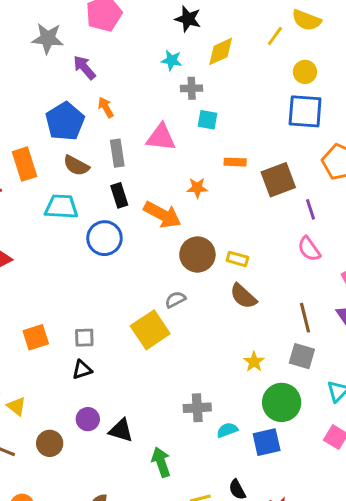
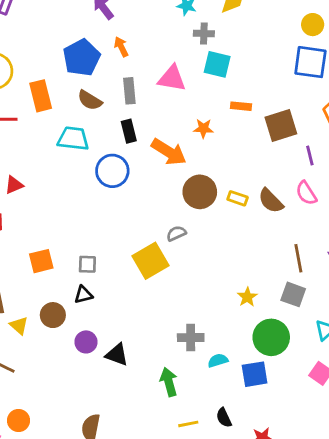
cyan square: (207, 120) -> (217, 64), size x1.4
brown semicircle: (243, 296) -> (271, 201), moved
brown circle: (50, 443) -> (53, 315), moved
green arrow: (161, 462) -> (169, 382), moved

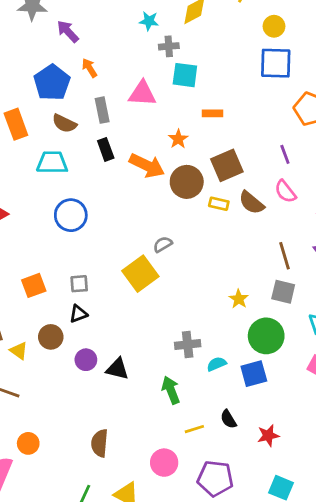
brown square: (281, 126) -> (227, 165), moved
orange star: (203, 128) -> (178, 139), turned -30
blue circle: (112, 171) -> (71, 215), moved
brown circle: (200, 192) -> (187, 182), moved

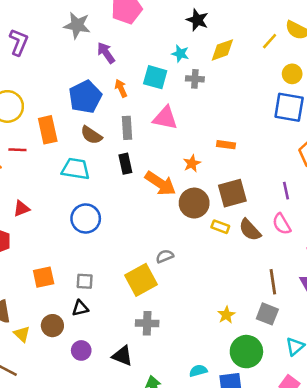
cyan square: (185, 75) -> (155, 77), moved
gray cross: (188, 344) -> (147, 323), moved
black triangle: (117, 369) -> (122, 356), moved

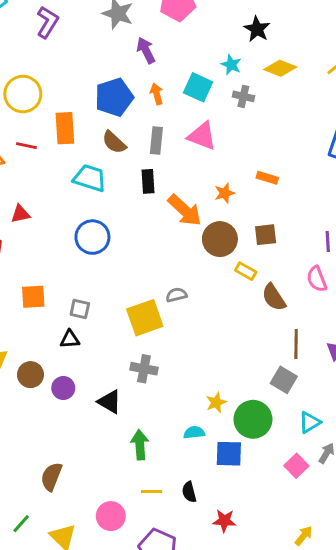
yellow diamond: (222, 50) -> (280, 68), turned 32
brown square: (232, 193) -> (266, 235), size x0.7
brown semicircle: (250, 230) -> (274, 297), moved
yellow star: (226, 315) -> (216, 402), moved
brown circle: (52, 326) -> (30, 375), moved

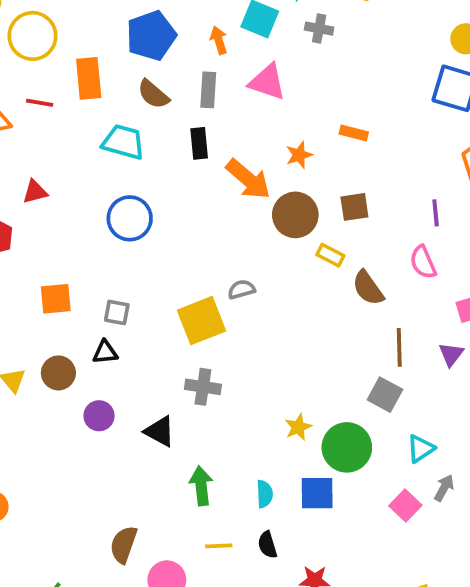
orange arrow: (157, 94) -> (219, 40), moved
brown circle: (30, 375) -> (58, 373), moved
cyan semicircle: (194, 433) -> (265, 494), moved, turned 96
brown semicircle: (51, 477) -> (124, 545), moved

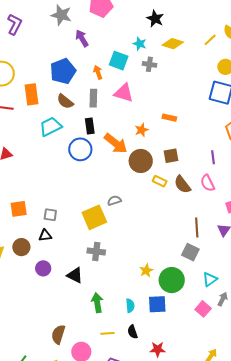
cyan trapezoid: (123, 142) -> (51, 127), turned -40
blue circle: (130, 218) -> (80, 149), moved
brown semicircle: (368, 288) -> (182, 185), moved

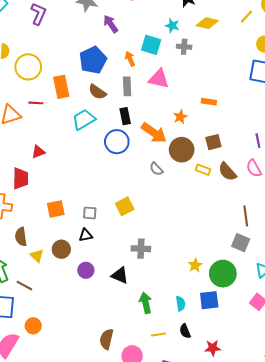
gray semicircle: (114, 200) -> (156, 169), moved, turned -112
yellow square: (94, 217) -> (125, 206), moved, size x0.7

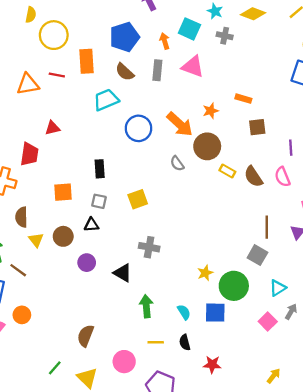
black rectangle: (125, 116) -> (100, 169), moved
brown square: (213, 142) -> (257, 127), moved
cyan semicircle: (181, 304) -> (184, 312), turned -32
brown semicircle: (107, 339) -> (86, 336), moved

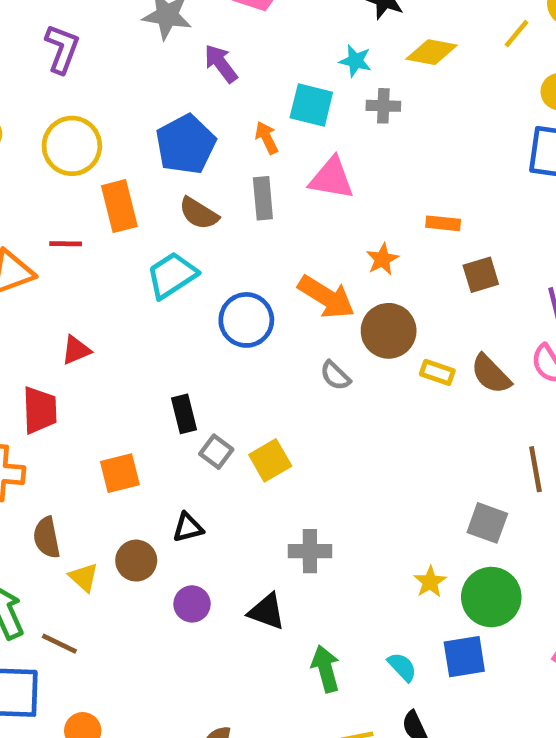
yellow circle: (54, 35) -> (72, 146), moved
gray square: (99, 201) -> (216, 452), moved, turned 35
gray square: (257, 255) -> (487, 523), moved

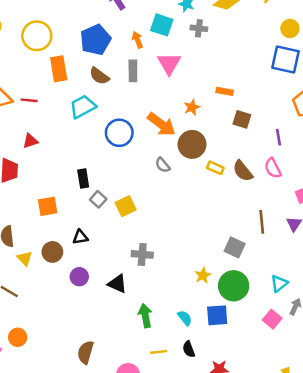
pink triangle: (332, 178) -> (169, 63), turned 45
red line: (66, 244) -> (29, 100), moved
brown square: (481, 275) -> (242, 119), turned 30

